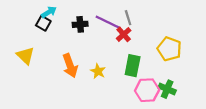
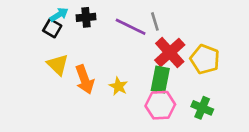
black cross: (80, 24) -> (86, 17), moved
red cross: (124, 34) -> (170, 52), moved, size x1.6
yellow triangle: (25, 56) -> (58, 65), moved
pink hexagon: (147, 90) -> (160, 105), moved

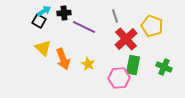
purple line: (131, 27) -> (84, 27), moved
yellow pentagon: (205, 59) -> (152, 26), moved
green rectangle: (160, 79) -> (133, 65), moved
green cross: (202, 108) -> (164, 67), moved

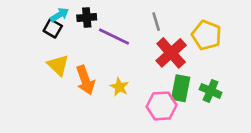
green cross: (164, 67) -> (211, 91), moved

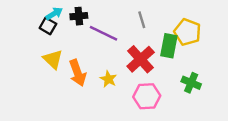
red cross: (171, 53) -> (141, 59), moved
green rectangle: (181, 88) -> (169, 46), moved

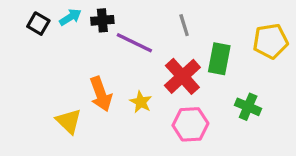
black square: (48, 26) -> (38, 24), moved
yellow pentagon: (187, 32) -> (270, 41), moved, turned -30
yellow triangle: (53, 59) -> (69, 121), moved

